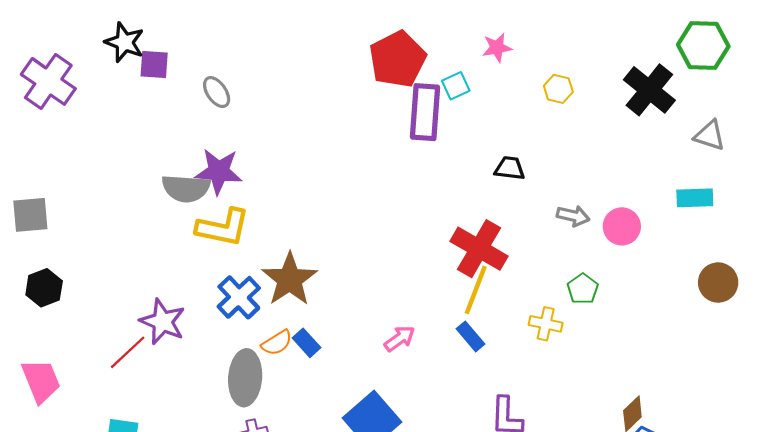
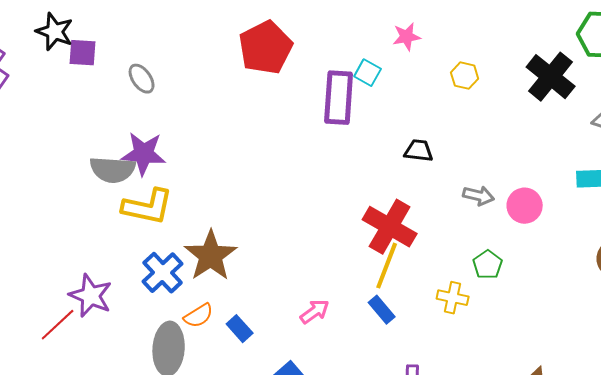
red pentagon: (397, 59) -> (266, 48), moved
cyan square: (456, 86) -> (368, 73), turned -36
blue rectangle: (306, 343) -> (240, 329), moved

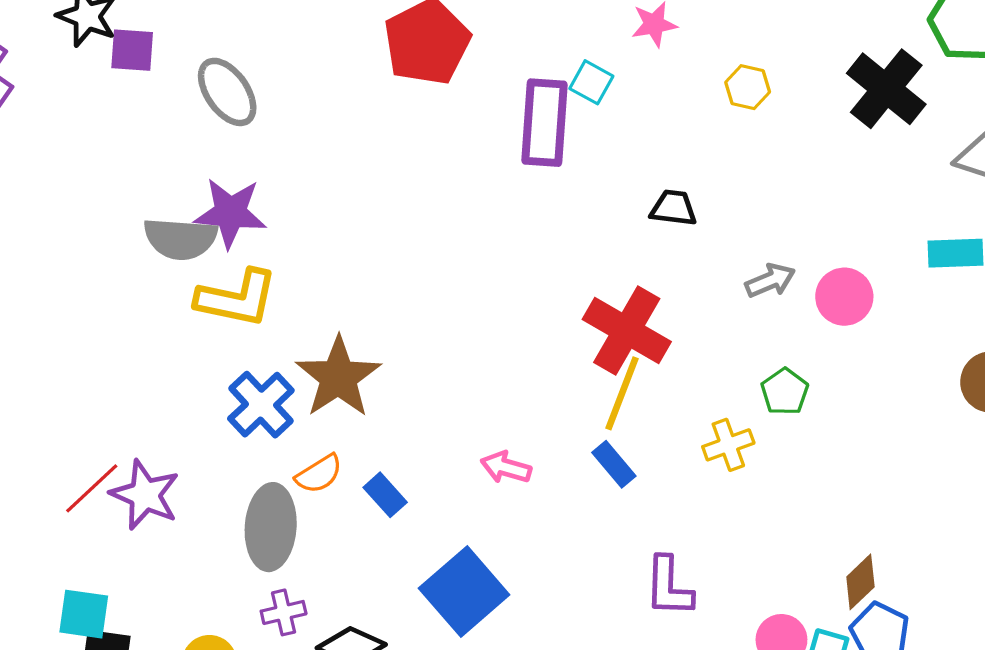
gray ellipse: (142, 79) -> (227, 92), size x1.4
gray arrow: (479, 196) -> (770, 281), turned -36
purple star: (91, 296) -> (145, 495), moved
yellow cross: (453, 298) -> (728, 445), turned -32
pink arrow: (315, 312) -> (506, 467), turned -128

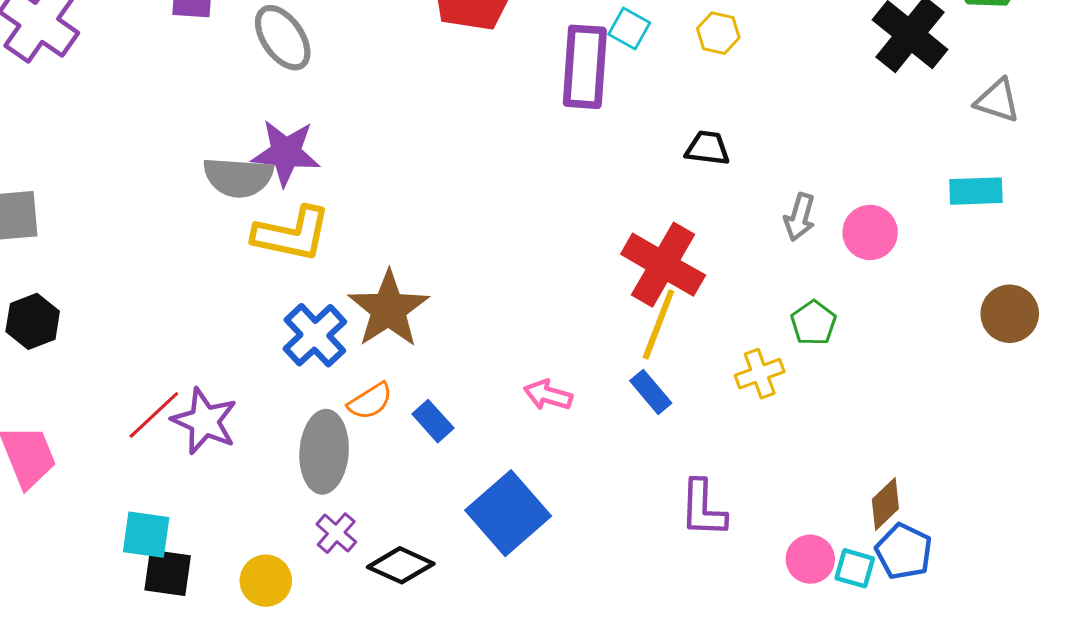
yellow hexagon: (748, 87) -> (718, 33), moved
gray arrow: (770, 281) -> (800, 217), turned 129
purple cross: (284, 612) -> (336, 533), turned -36

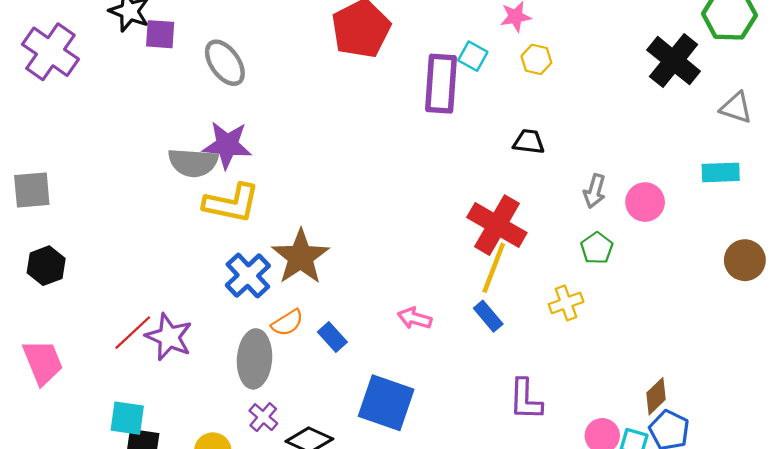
green pentagon: (813, 323) -> (597, 248), moved
blue square: (508, 513) -> (386, 403), turned -30

